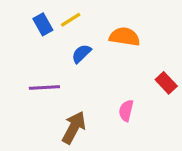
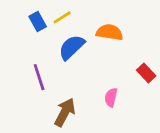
blue semicircle: (81, 54) -> (72, 47), size x1.5
purple line: (44, 88) -> (39, 77), turned 75

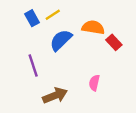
red rectangle: (146, 73) -> (114, 42), moved
brown arrow: (65, 112) -> (55, 95), turned 40

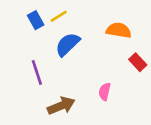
orange semicircle: (93, 27) -> (119, 30), moved
red rectangle: (114, 42) -> (138, 62), moved

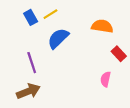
pink semicircle: (105, 92) -> (106, 79), moved
brown arrow: (61, 106) -> (28, 91), moved

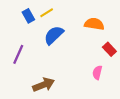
purple line: (32, 63) -> (18, 54), moved, turned 42
brown arrow: (28, 91) -> (44, 85), moved

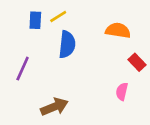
blue rectangle: (28, 16) -> (35, 20), turned 32
blue semicircle: (54, 35) -> (67, 44), turned 140

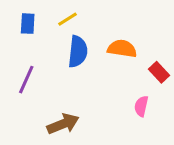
blue rectangle: (35, 20) -> (28, 24), moved
orange semicircle: (118, 30) -> (122, 49), moved

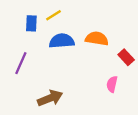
blue rectangle: (28, 24) -> (31, 23), moved
blue semicircle: (78, 52) -> (62, 41), turned -100

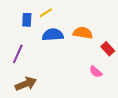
pink semicircle: (112, 84) -> (96, 72), turned -64
brown arrow: (50, 98) -> (26, 84), moved

